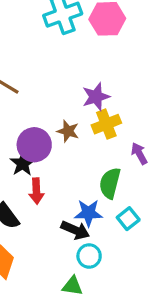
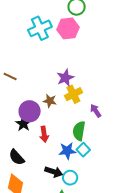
red arrow: (36, 191) -> (44, 134), moved
cyan square: (128, 219) -> (83, 150), moved
black arrow: (75, 230) -> (54, 172), moved

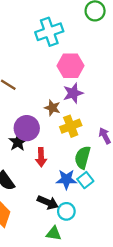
pink hexagon: (68, 28) -> (71, 66), moved
yellow cross: (73, 94) -> (71, 126), moved
brown star: (50, 101) -> (52, 108), moved

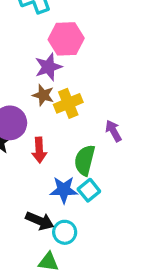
purple star: (73, 93) -> (48, 67), moved
yellow cross: (71, 126) -> (68, 103), moved
red arrow: (41, 157) -> (39, 150), moved

